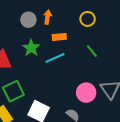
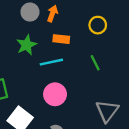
pink circle: (86, 93) -> (55, 94), moved

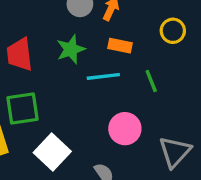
green line: (95, 63) -> (151, 81), moved
pink circle: (55, 94) -> (125, 129), moved

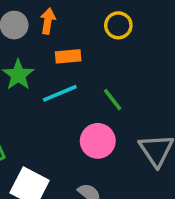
green line: (151, 81) -> (113, 100), moved

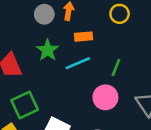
green line: (113, 100) -> (116, 67), turned 60

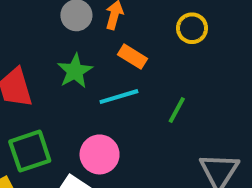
orange rectangle: (83, 37) -> (133, 57), turned 30
pink circle: (105, 97) -> (100, 154), moved

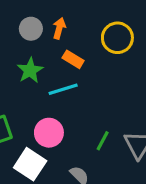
yellow circle: (192, 28) -> (117, 38), size x1.4
green line: (177, 110) -> (103, 141), moved

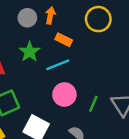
pink circle: (49, 133) -> (64, 95), moved

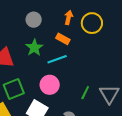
orange arrow: (50, 15) -> (69, 17), moved
pink circle: (64, 95) -> (50, 85), moved

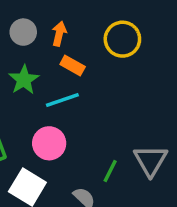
orange arrow: (69, 17) -> (59, 34), moved
green line: (85, 93) -> (110, 171), moved

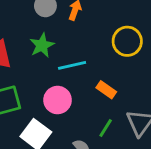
yellow circle: (122, 39) -> (127, 41), moved
orange rectangle: (73, 65) -> (106, 90), moved

